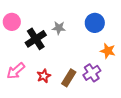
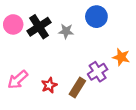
blue circle: (95, 23) -> (96, 17), moved
black cross: (36, 39) -> (39, 27), moved
purple cross: (92, 73) -> (98, 72), moved

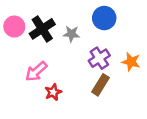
purple cross: (98, 72) -> (99, 58), moved
pink arrow: (18, 80) -> (36, 71), moved
brown rectangle: (77, 87) -> (101, 85), moved

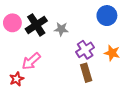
blue circle: (104, 18) -> (107, 16), moved
brown rectangle: (101, 85) -> (86, 73), turned -48
red star: (53, 92) -> (17, 79), moved

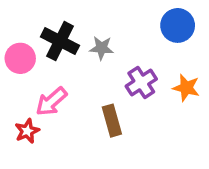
pink circle: (12, 23) -> (20, 58), moved
black cross: (36, 25) -> (60, 41), turned -30
brown rectangle: (86, 73) -> (112, 121), moved

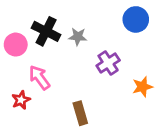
orange star: (186, 88) -> (142, 87), moved, turned -30
pink arrow: (51, 102) -> (39, 78), turned 95
brown rectangle: (112, 121) -> (80, 113), moved

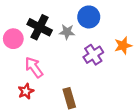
blue circle: (136, 19) -> (89, 17), moved
orange star: (142, 87) -> (123, 46), moved
red star: (21, 100) -> (26, 91), moved

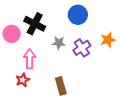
gray star: (67, 32) -> (59, 43), moved
pink arrow: (34, 67) -> (30, 59), turned 36

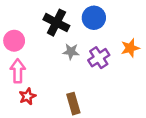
black cross: (35, 24) -> (56, 23), moved
pink arrow: (30, 59) -> (18, 71), moved

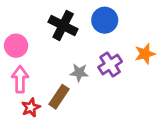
gray star: (71, 52) -> (79, 73), moved
brown rectangle: (73, 104) -> (59, 97), moved, turned 50

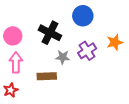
black cross: (63, 26) -> (50, 33), moved
brown rectangle: (59, 97) -> (47, 76), turned 54
red star: (31, 107) -> (11, 90), moved

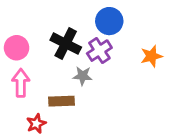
purple cross: (87, 51) -> (99, 51), moved
red star: (11, 90) -> (36, 124), moved

